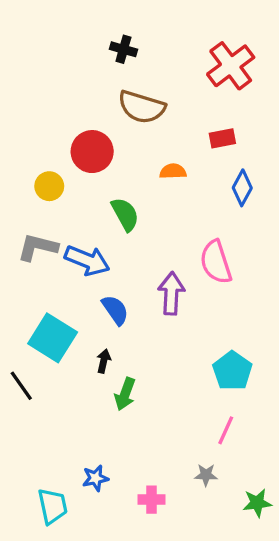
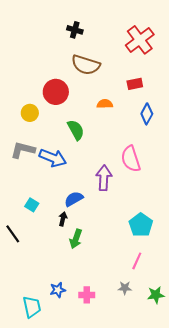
blue semicircle: (115, 310) -> (74, 199), moved, turned -84
cyan square: (53, 338) -> (32, 205), size x0.5
pink cross: (152, 500) -> (87, 295), moved
green star: (257, 503) -> (156, 295), moved

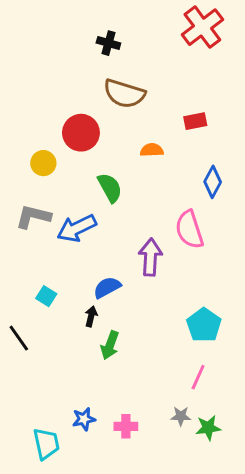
red cross: (140, 40) -> (202, 27), moved
blue diamond: (147, 114) -> (213, 182), moved
blue arrow: (53, 158) -> (77, 228), turned 132
green star: (156, 295) -> (208, 428), moved

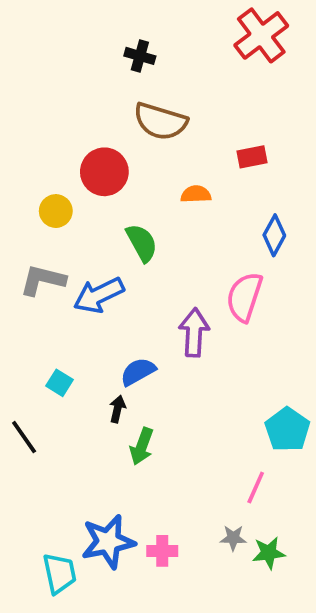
pink semicircle: (189, 230) -> (244, 297), turned 36
cyan pentagon: (204, 325) -> (287, 430), moved
blue star: (84, 419) -> (108, 542), size x1.8

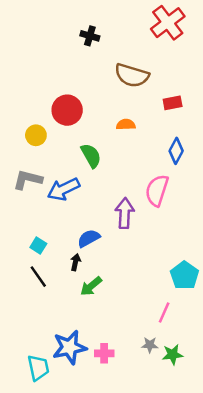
brown semicircle: (160, 121) -> (132, 75), moved
red rectangle: (252, 157) -> (173, 103), moved
black line: (24, 437) -> (38, 277), moved
green arrow: (142, 446) -> (91, 286), turned 30

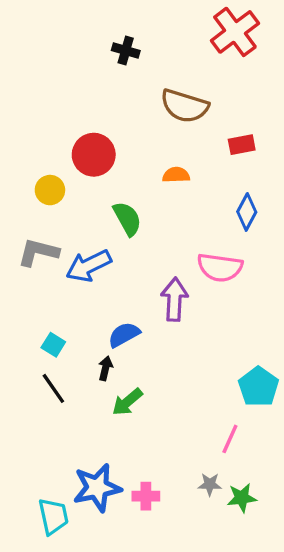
pink semicircle: (157, 190) -> (220, 267), turned -100

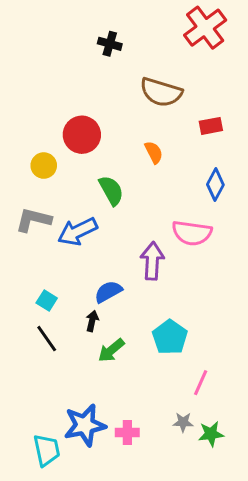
orange semicircle: (176, 175) -> (154, 152), turned 65
cyan pentagon: (259, 387) -> (170, 337), moved

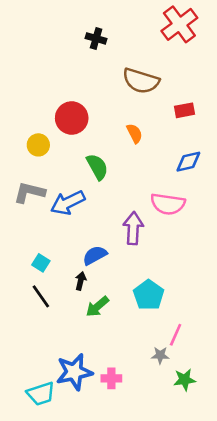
blue diamond: (215, 185) -> (188, 162), turned 48
gray star: (183, 422) -> (160, 355), moved
cyan trapezoid: (47, 450) -> (41, 394), turned 84

